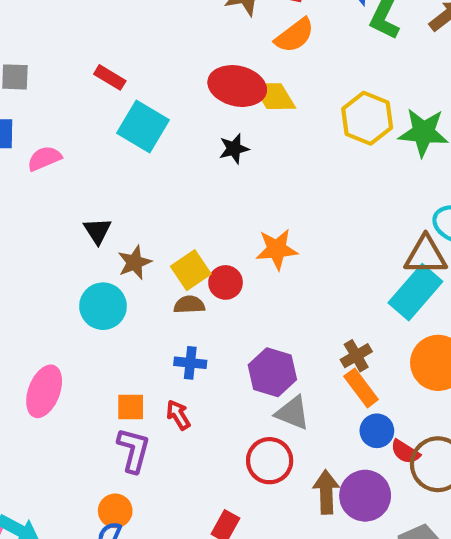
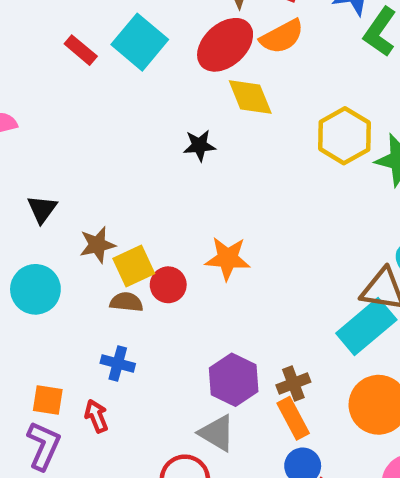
red ellipse: (237, 86) -> (225, 45), moved, turned -64
cyan square: (143, 126) -> (140, 42), moved
brown star: (135, 262) -> (97, 245), moved
purple hexagon: (272, 372) -> (234, 380), moved

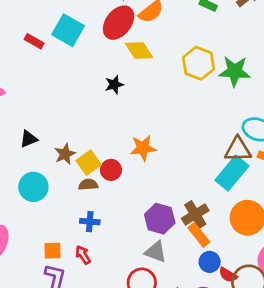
black triangle: (42, 209) -> (29, 139), turned 42
brown cross: (293, 384) -> (195, 214), size x1.4

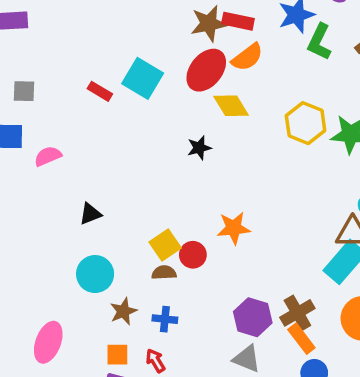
brown star: (65, 154) -> (123, 311), moved

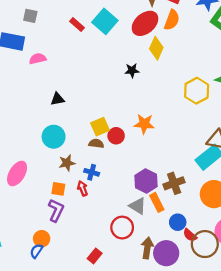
orange semicircle: (247, 57) -> (172, 20), turned -42
yellow diamond: (231, 106) -> (156, 48), turned 45
yellow hexagon: (306, 123) -> (197, 91), moved
orange rectangle: (301, 339) -> (157, 202), moved
red arrow: (155, 361) -> (82, 188), moved

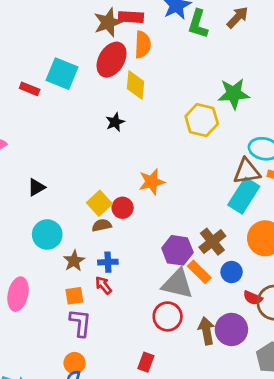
gray triangle: (138, 206) -> (177, 284), size x1.4
blue circle: (178, 222) -> (232, 272), moved

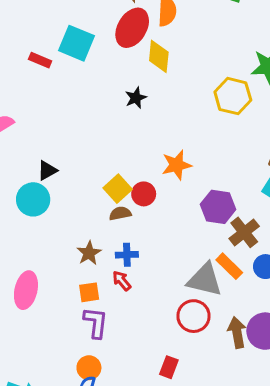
cyan circle: (47, 235) -> (33, 199), moved
purple hexagon: (177, 250) -> (218, 207), moved

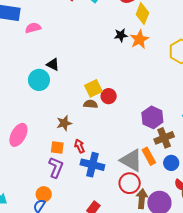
orange star: (177, 165) -> (139, 39), moved, turned -30
black triangle: (47, 170) -> (53, 64), turned 40
blue cross: (127, 255) -> (92, 165), moved, size x1.6
red circle: (193, 316) -> (130, 183), moved

